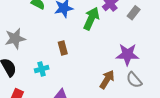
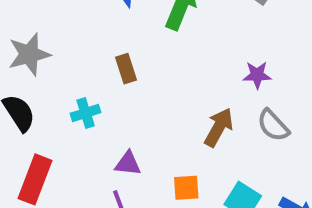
purple star: (127, 54) -> (257, 75), size x0.6

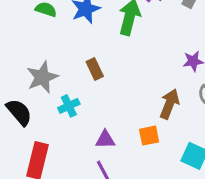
gray star: (29, 54) -> (42, 77), moved
orange square: (186, 188) -> (149, 136), moved

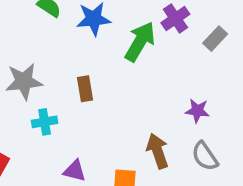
brown arrow: (170, 104) -> (158, 151), turned -56

